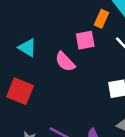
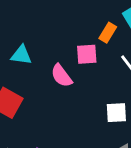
cyan triangle: (27, 48) -> (21, 55), turned -30

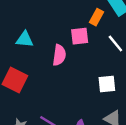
pink semicircle: (61, 76) -> (59, 55), turned -132

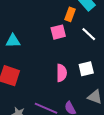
pink semicircle: (59, 55) -> (62, 73), moved

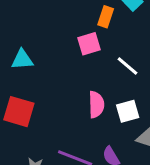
white line: (89, 34) -> (128, 66), moved
white square: (86, 69) -> (128, 111), moved

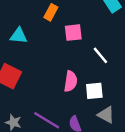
orange rectangle: (106, 17) -> (51, 12), moved

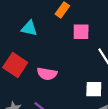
pink semicircle: (71, 81) -> (47, 74), moved, turned 84

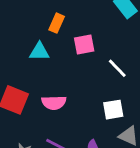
cyan triangle: (29, 28) -> (39, 52), moved

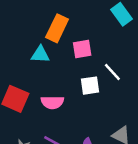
orange rectangle: (57, 23) -> (57, 28), size x1.5
white square: (113, 110) -> (90, 86), moved

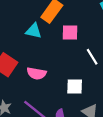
white square: (90, 86) -> (75, 87), moved

